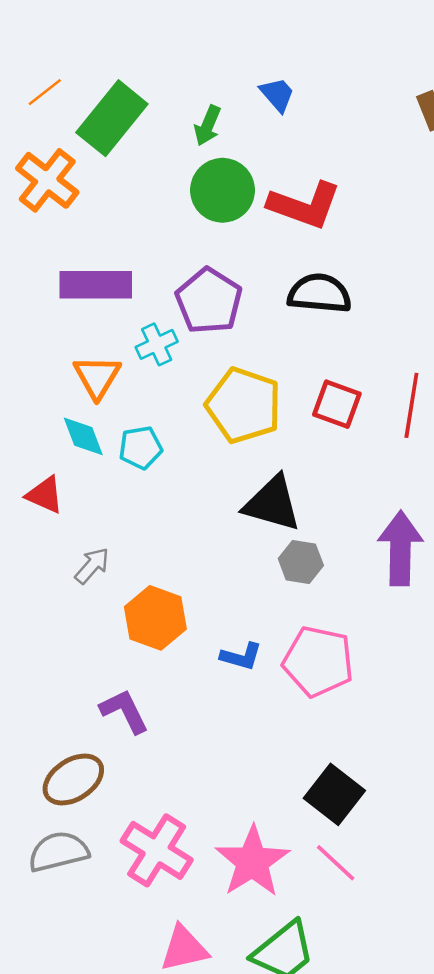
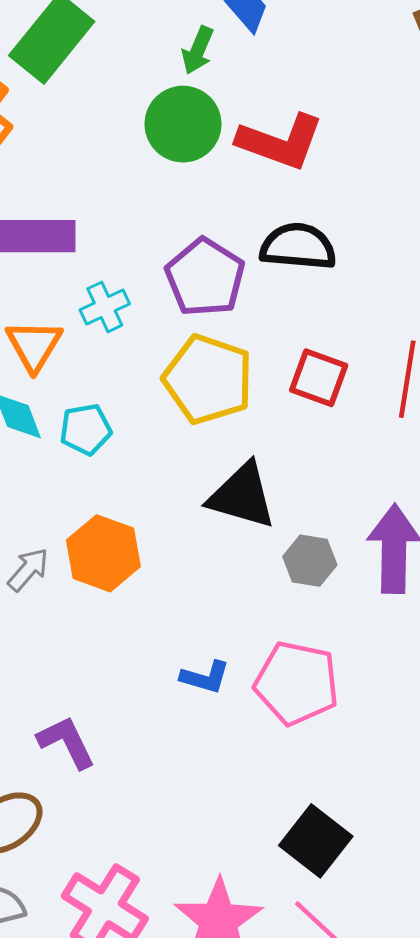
green arrow: (208, 126) -> (198, 50), moved
purple pentagon: (209, 301) -> (205, 277), moved
gray hexagon: (301, 562) -> (310, 561), moved
orange hexagon: (155, 618) -> (103, 553), moved

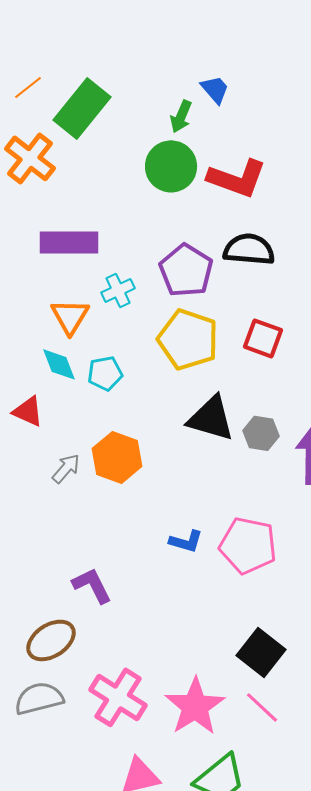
gray hexagon: (310, 561) -> (261, 433), moved

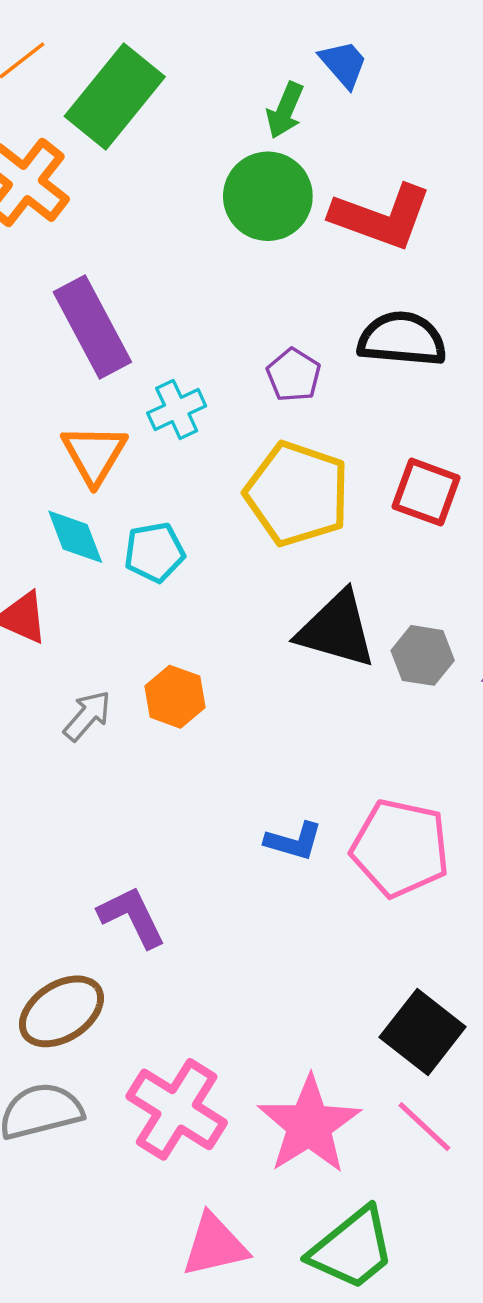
purple rectangle: (69, 242) -> (92, 327), turned 62
purple pentagon: (186, 270) -> (294, 375), size x0.6
orange hexagon: (117, 457) -> (175, 697), size x0.7

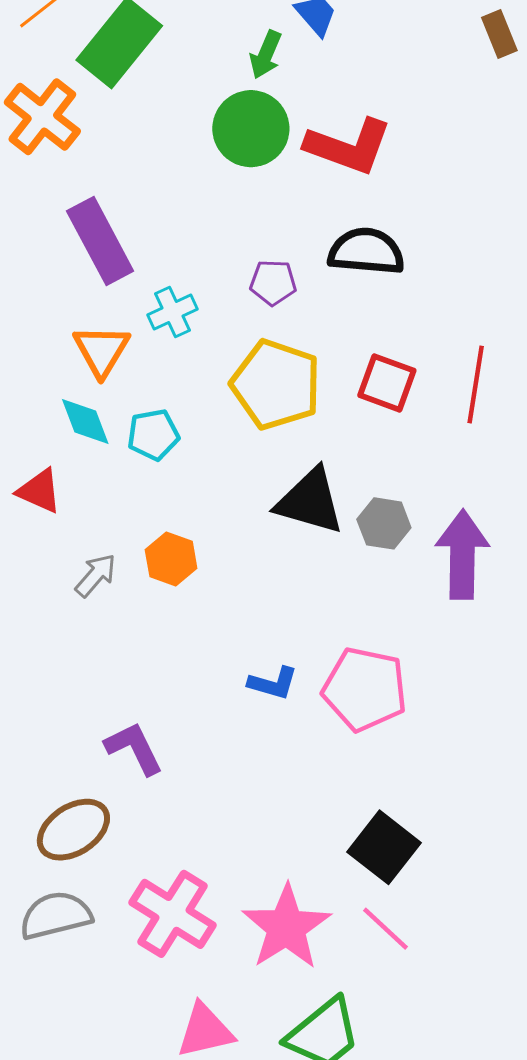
purple pentagon: (294, 375) -> (273, 282), turned -30

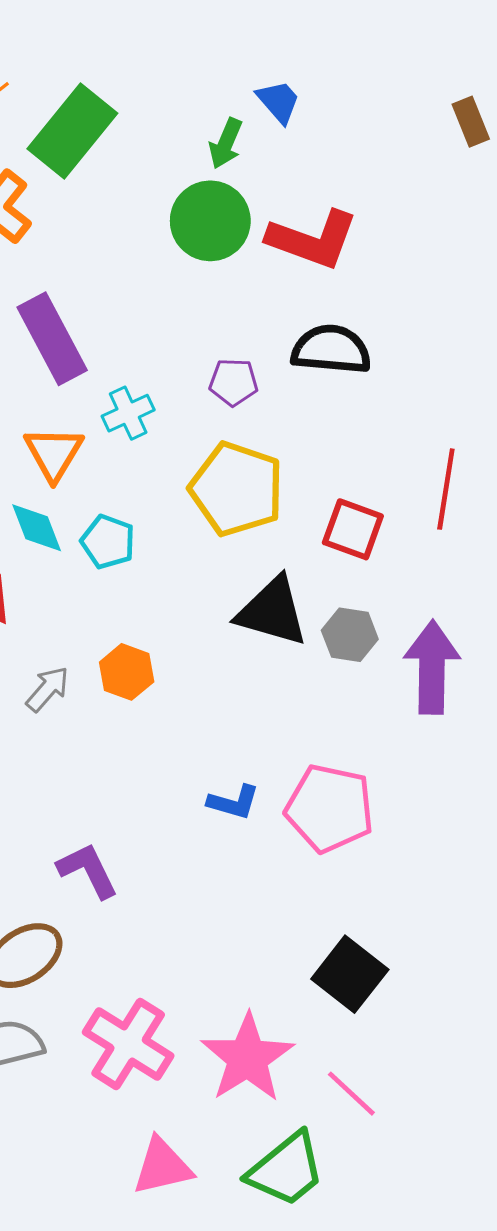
red square: (387, 383) -> (353, 529), moved
cyan pentagon: (153, 435) -> (108, 542), turned 30
pink line: (385, 929) -> (351, 1094), moved

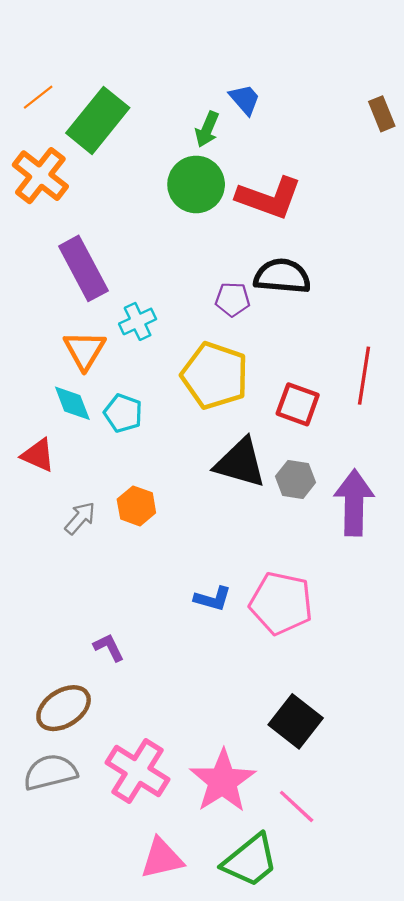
purple pentagon: (234, 382) -> (233, 299), moved
purple L-shape: (88, 870) -> (109, 647), size x0.7

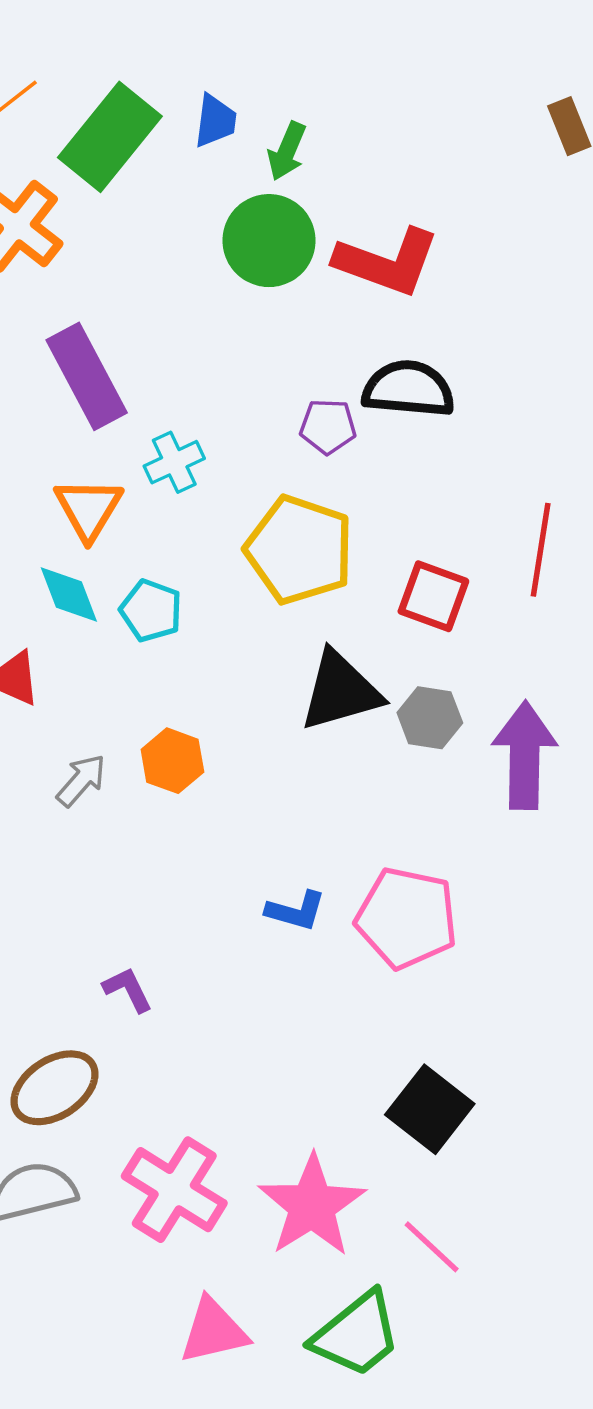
blue trapezoid: (245, 99) -> (215, 121), moved, turned 48
black triangle: (240, 463) -> (340, 691), turned -32

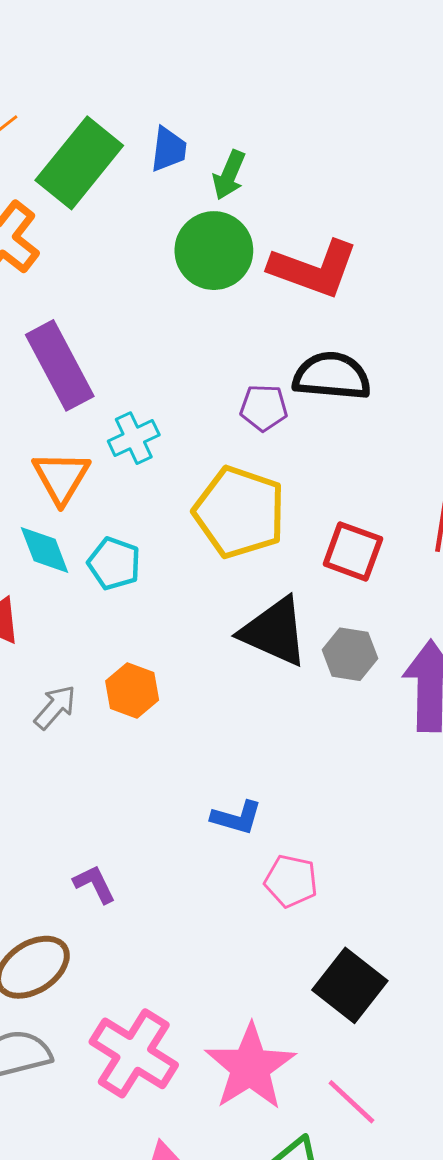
black triangle: (340, 691) -> (274, 632), turned 40
pink pentagon: (407, 918) -> (291, 881), moved, size x0.6

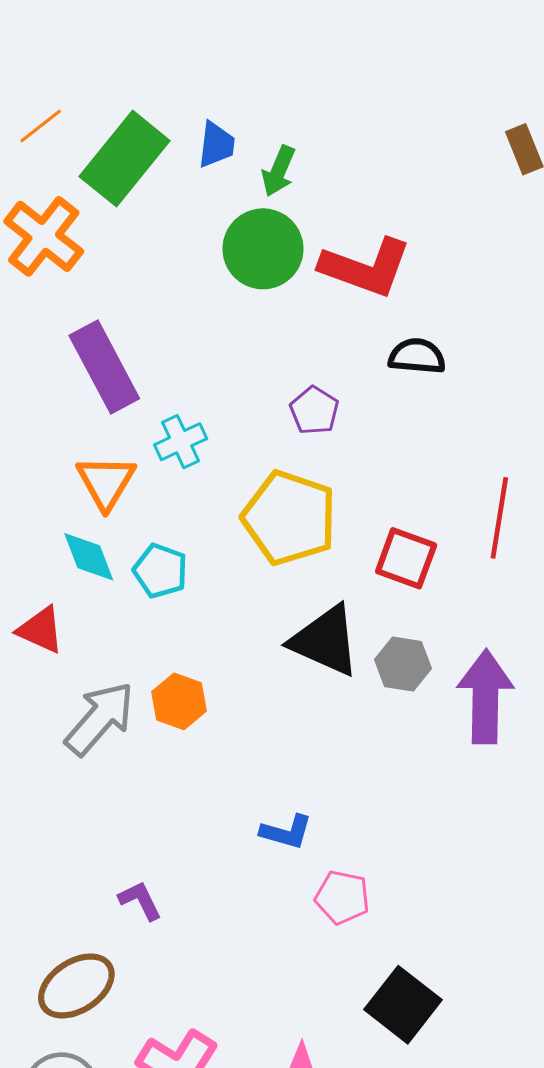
black semicircle: (332, 376) -> (417, 356), moved, size x0.7
purple pentagon: (264, 408) -> (314, 411), turned 30
gray arrow: (55, 707) -> (100, 718), size x1.6

